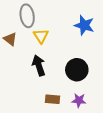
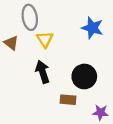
brown rectangle: (53, 99) -> (68, 100), moved
purple star: (79, 100) -> (101, 112), moved

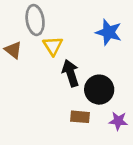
black arrow: (43, 72) -> (71, 73), moved
purple star: (101, 112) -> (118, 121), moved

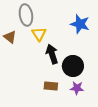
brown rectangle: (80, 117) -> (51, 86), moved
purple star: (118, 121) -> (77, 88), moved

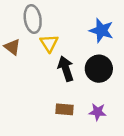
black circle: (73, 66) -> (99, 69), moved

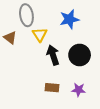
blue star: (101, 30) -> (69, 19), moved, turned -30

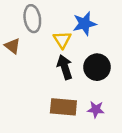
yellow triangle: (40, 35) -> (62, 40), moved
brown rectangle: (52, 88) -> (63, 107), size x1.5

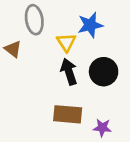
purple star: (96, 109) -> (102, 128), moved

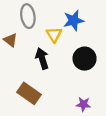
black arrow: (69, 72) -> (42, 59), moved
brown rectangle: (68, 114) -> (29, 93), moved, turned 30

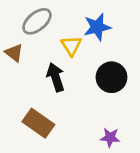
gray ellipse: (28, 16) -> (37, 21), turned 60

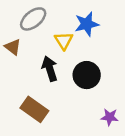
black circle: (112, 77) -> (87, 75), moved
purple star: (110, 137) -> (110, 117), moved

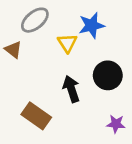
black arrow: (50, 69) -> (71, 89), moved
black circle: (87, 75) -> (108, 75), moved

